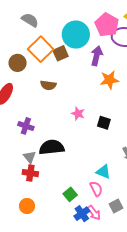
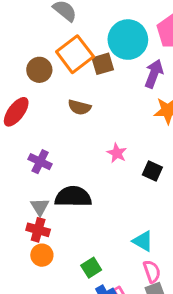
pink semicircle: (96, 189) -> (152, 271), moved
orange circle: (27, 206) -> (42, 255), moved

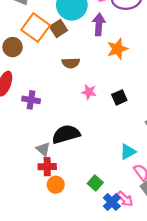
brown semicircle: (79, 107) -> (71, 63), moved
purple cross: (40, 162) -> (31, 100), moved
black square: (152, 171) -> (119, 97), turned -32
cyan triangle: (143, 241) -> (128, 152), turned -42

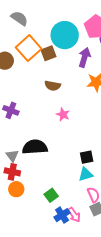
black square: (119, 97) -> (87, 157), moved

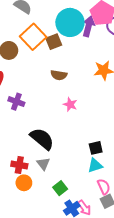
purple arrow: (84, 57) -> (89, 26), moved
black semicircle: (35, 147) -> (42, 139), turned 45
gray triangle: (12, 156) -> (43, 164), moved

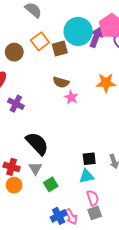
orange square: (33, 37) -> (40, 41), size x0.7
pink star: (70, 104) -> (71, 97), moved
green square: (60, 188) -> (51, 184), moved

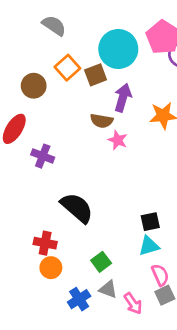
purple arrow: (96, 37) -> (123, 98), moved
gray triangle: (35, 168) -> (108, 289), moved, turned -32
blue cross: (59, 216) -> (79, 299), moved

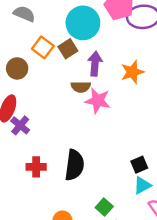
pink star: (118, 140) -> (98, 101), size x1.5
purple cross: (43, 156) -> (20, 125), moved, turned 30
black semicircle: (77, 208) -> (74, 165), turned 68
red cross: (45, 243) -> (36, 167), moved

